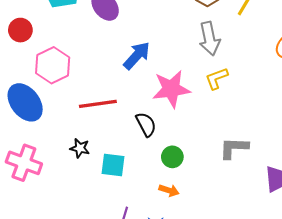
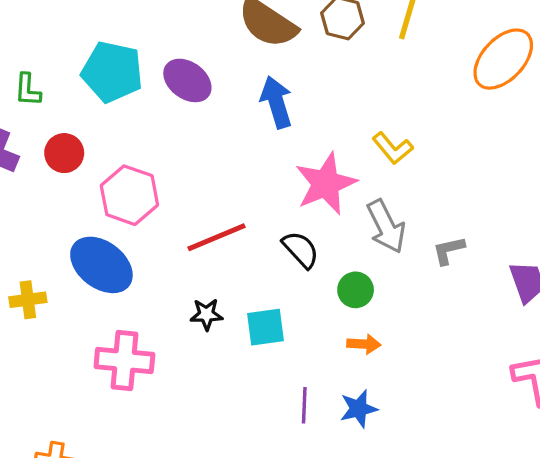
gray arrow: (209, 39) -> (386, 226), moved
blue arrow: (137, 56) -> (276, 102), moved, turned -44
yellow L-shape: (217, 78) -> (393, 148), turned -95
gray L-shape: (234, 148) -> (449, 250), size x0.7

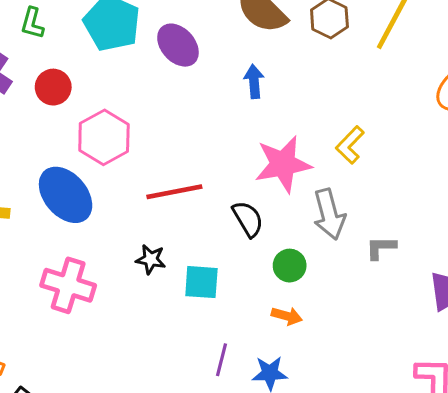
blue arrow: (276, 102) -> (254, 81), size x0.7
yellow L-shape: (393, 148) -> (350, 145), turned 72

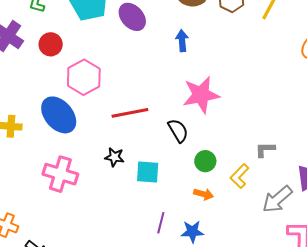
yellow L-shape: (350, 145) -> (240, 176), moved
gray arrow: (329, 214) -> (277, 199), moved, turned 64

